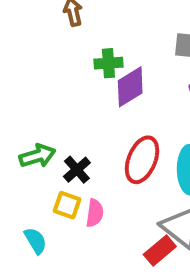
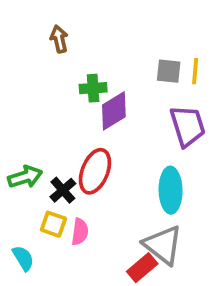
red ellipse: (142, 160) -> (95, 171), moved

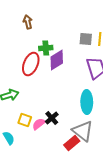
red ellipse: (95, 171) -> (31, 64), moved
black cross: (63, 190) -> (52, 118), moved
pink semicircle: (80, 232) -> (39, 124), turned -136

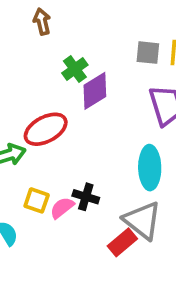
green cross: (46, 48) -> (75, 69), turned -32
red ellipse: (31, 64) -> (46, 129), moved, turned 40
black cross: (52, 118) -> (86, 197), turned -32

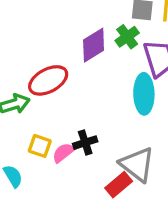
green cross: (75, 69) -> (127, 37), moved
cyan ellipse: (150, 168) -> (144, 94), moved
black cross: (86, 197) -> (85, 143), turned -35

